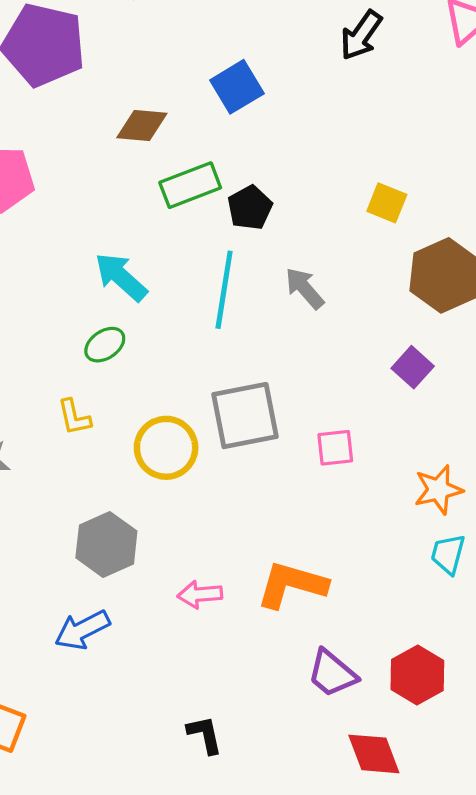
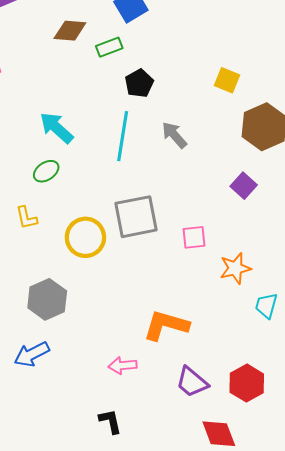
green rectangle: (190, 185) -> (109, 47), moved, size x0.7
orange star: (438, 490) -> (235, 268), moved
pink arrow: (200, 594) -> (123, 366), moved

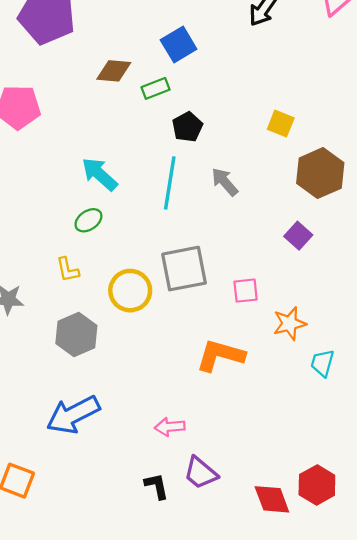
gray hexagon: (47, 299) -> (76, 335), moved
orange L-shape: (166, 325) -> (220, 355), moved
blue arrow: (32, 354) -> (73, 415), size x1.4
purple trapezoid: (192, 382) -> (201, 473), moved
red hexagon: (247, 383) -> (317, 485), moved

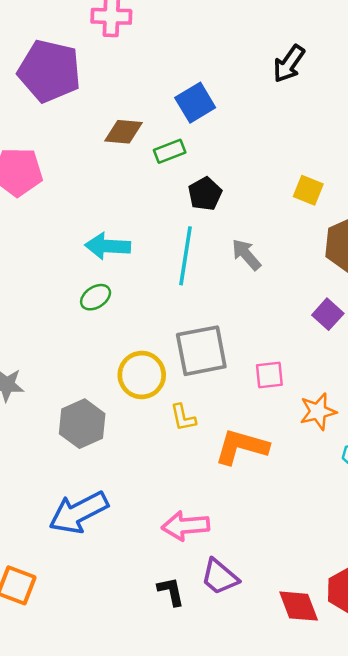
cyan arrow: (99, 174) -> (108, 246), turned -39
yellow L-shape: (68, 270) -> (183, 418), moved
pink arrow: (170, 427) -> (186, 526), size x1.4

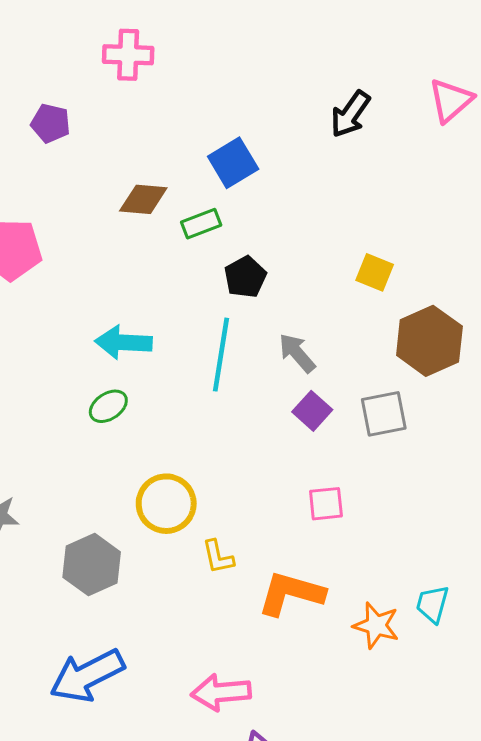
purple pentagon: (49, 71) -> (51, 123), size x0.5
purple square: (328, 314) -> (312, 411), moved
gray square: (201, 351) -> (384, 414), moved, size x0.7
orange star: (318, 411) -> (376, 625), moved, turned 30

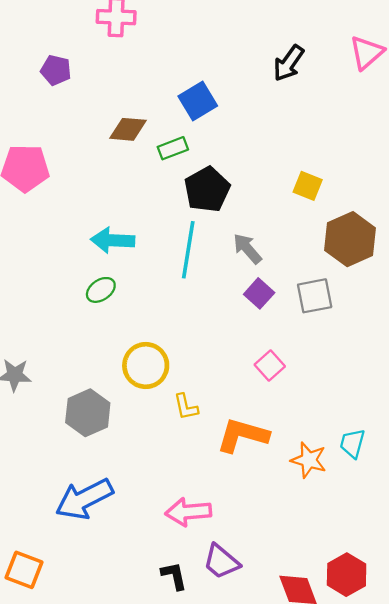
black pentagon: (245, 277) -> (207, 190), size x1.4
pink square: (326, 504) -> (270, 366), turned -36

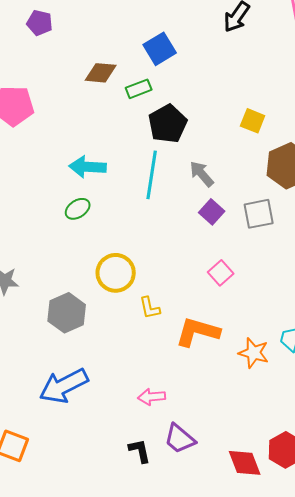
pink arrow: (188, 512) -> (152, 397), size x0.7

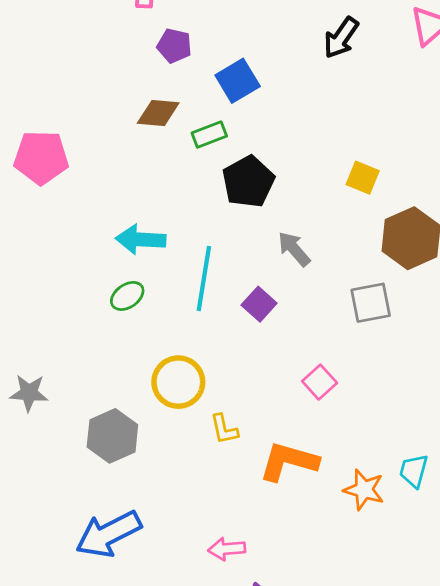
purple pentagon: (40, 23) -> (174, 46), moved
cyan line: (152, 175) -> (204, 278), moved
purple square: (212, 212) -> (259, 304), moved

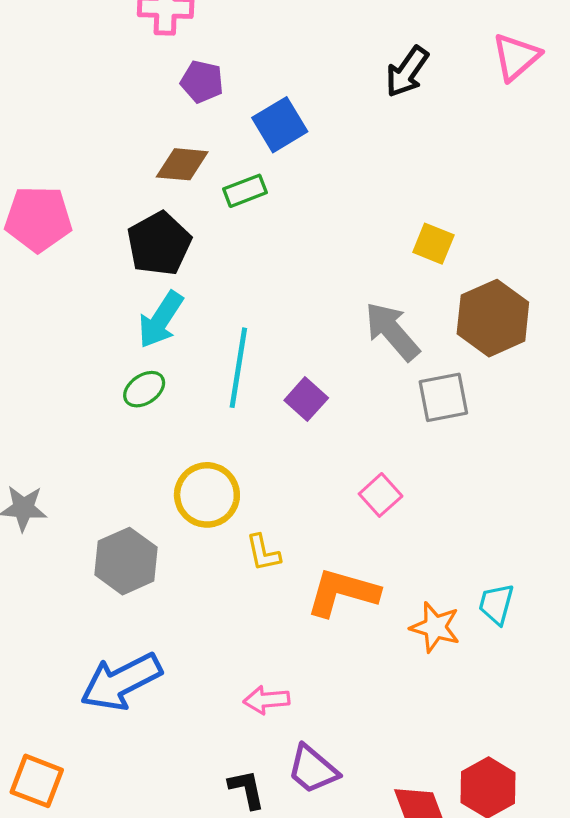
black pentagon: (248, 182) -> (159, 244), moved
cyan arrow: (141, 239) -> (161, 320), turned -60
gray arrow: (294, 249) -> (392, 331), moved, size x1.4

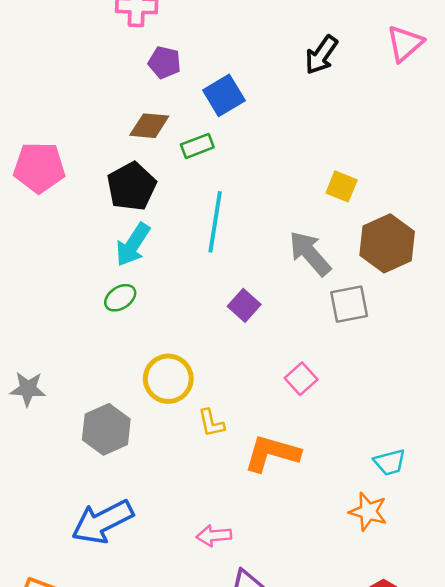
cyan line: (238, 368) -> (215, 222), moved
cyan trapezoid: (496, 604) -> (390, 462), turned -120
orange star: (435, 627) -> (368, 512), moved

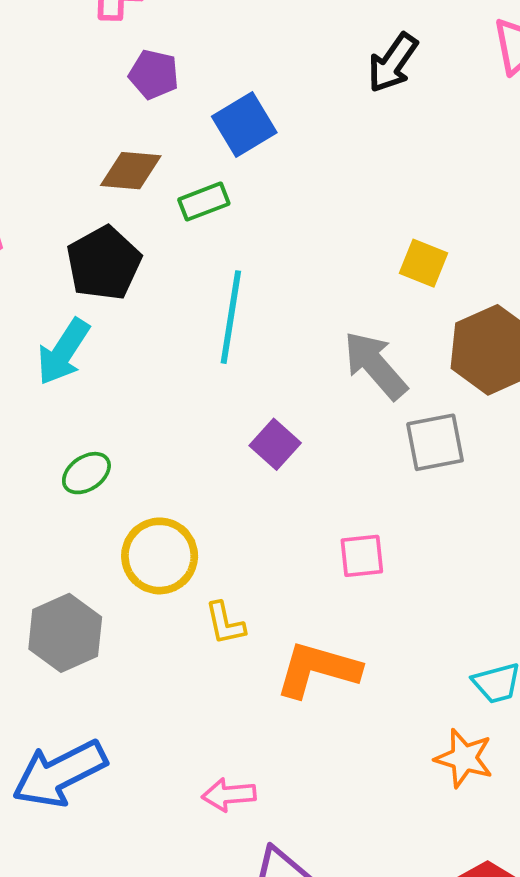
cyan arrow: (133, 245) -> (63, 352), moved
green ellipse: (120, 298) -> (86, 473), moved
pink square: (301, 379) -> (362, 556), turned 36

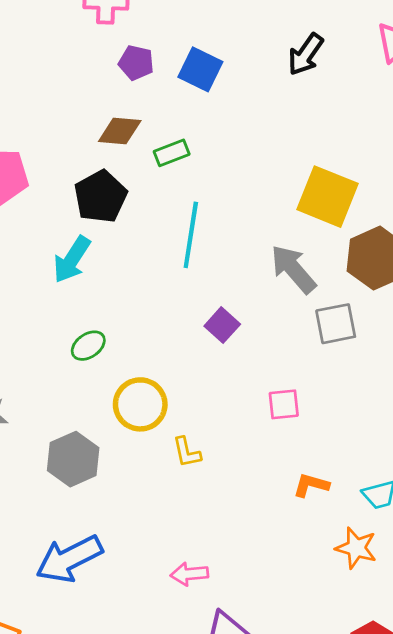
blue square: (244, 124) -> (200, 69), moved, turned -33
yellow square: (423, 263) -> (327, 197), size x1.8
orange L-shape: (318, 670) -> (311, 485), moved, size x0.6

